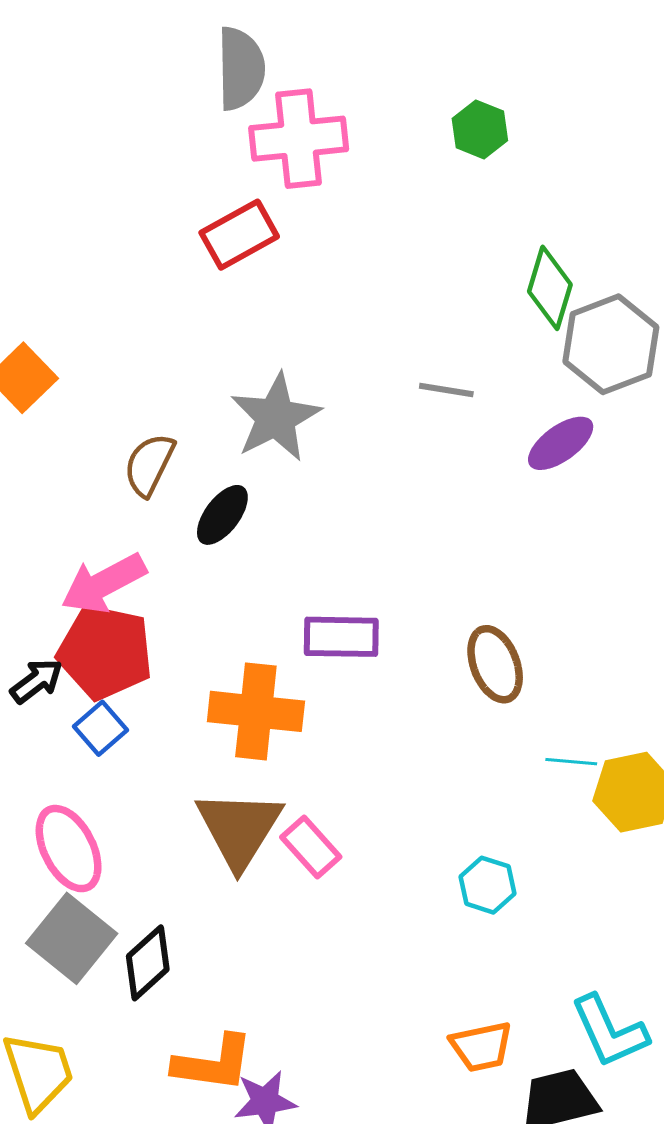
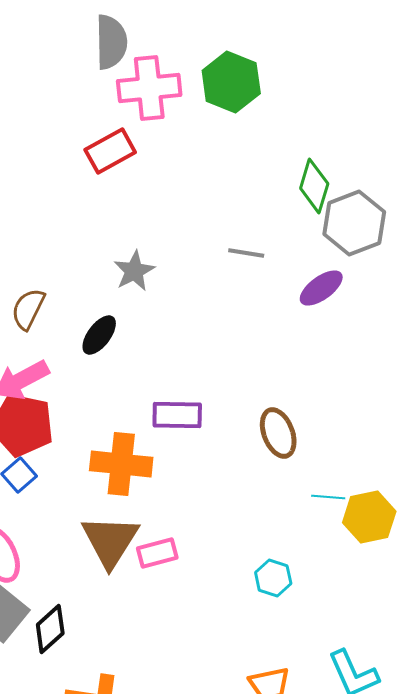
green hexagon: (480, 129) -> (231, 82), moved, size x1.6
gray star: (276, 417) -> (134, 271), size x0.7
brown semicircle: (149, 465) -> (28, 309), moved
pink rectangle: (311, 847) -> (157, 553), turned -63

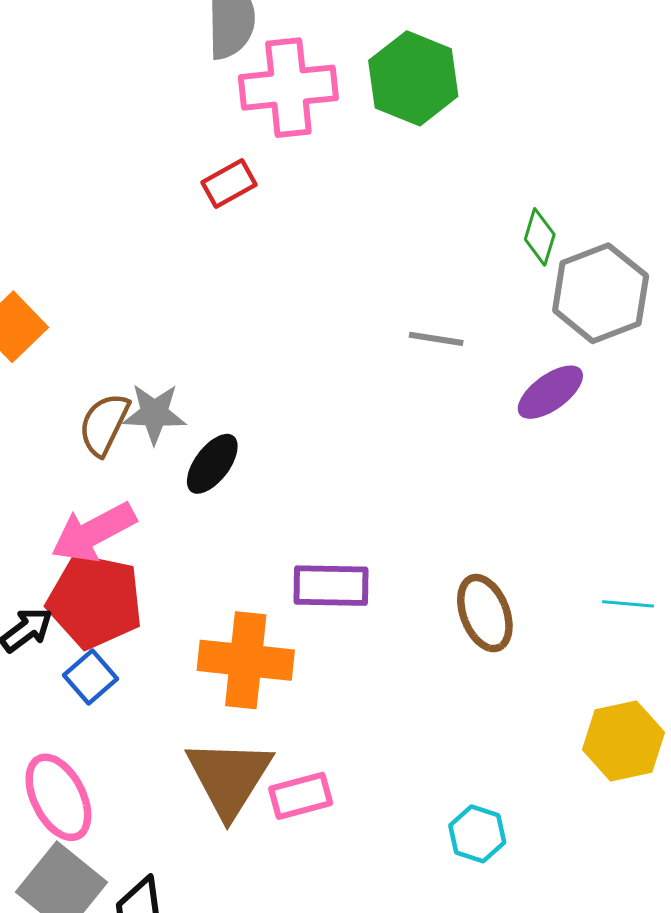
red rectangle: (110, 151) -> (229, 184), size x0.7
green diamond: (314, 186) -> (540, 237), size x0.7
gray star: (134, 271) -> (154, 414), moved, turned 30
cyan line: (328, 497) -> (628, 604), moved

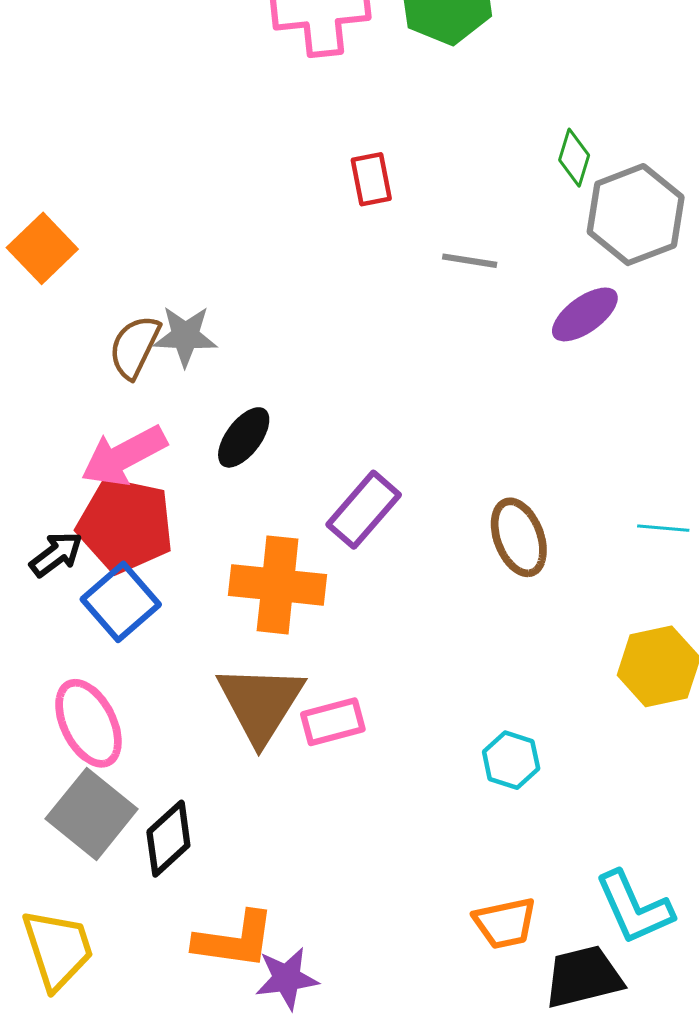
red rectangle: (229, 184) -> (371, 179), moved, turned -72
black ellipse: (212, 464) -> (244, 437), moved
purple rectangle: (331, 586) -> (364, 510), turned -50
blue square: (90, 677) -> (121, 602), size x1.4

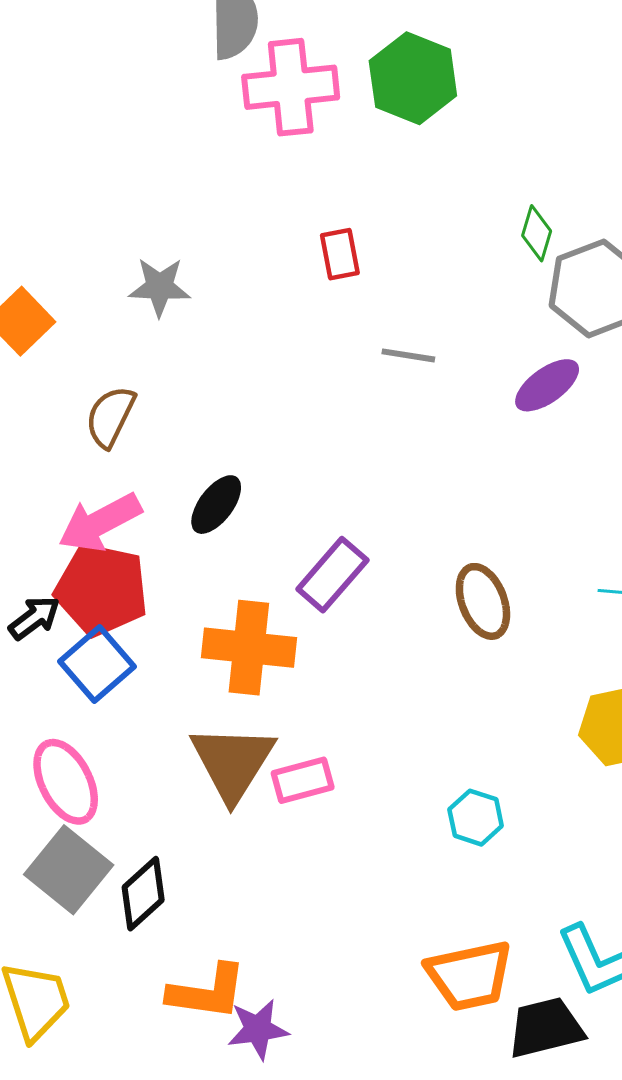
gray line: (470, 261) -> (408, 355), moved
gray star: (185, 336) -> (160, 287), moved
orange trapezoid: (505, 923) -> (470, 976), size x1.4

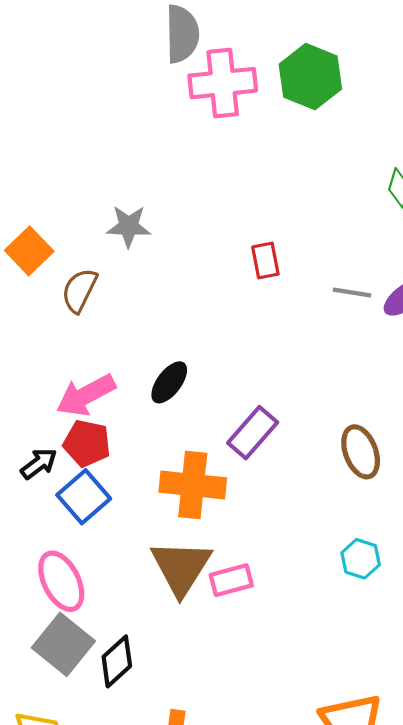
red rectangle: (340, 254) -> (265, 260), moved
gray line: (408, 355) -> (352, 293), moved
brown semicircle: (110, 417) -> (79, 290), moved
red pentagon: (101, 589) -> (87, 443), size x0.7
cyan hexagon: (476, 818) -> (361, 559), moved

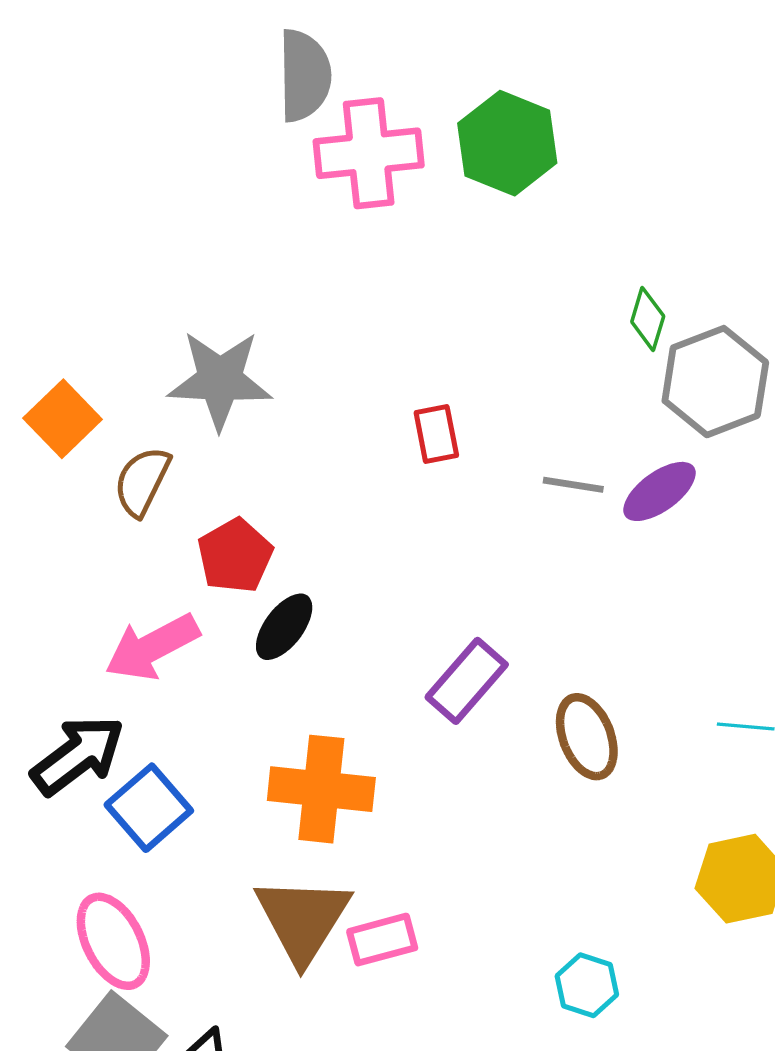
gray star: (129, 226) -> (220, 380), size x1.5
purple rectangle: (253, 433) -> (467, 681), moved
red pentagon: (87, 443) -> (235, 556), moved, turned 30
black arrow: (39, 464) -> (78, 755), size x1.6
cyan hexagon: (361, 559) -> (587, 985), moved

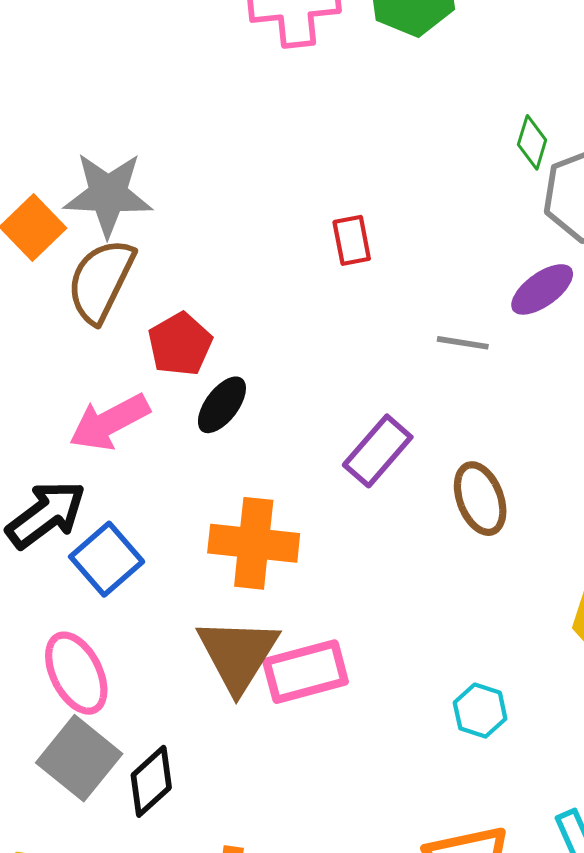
gray star: (220, 380) -> (108, 194), moved
brown semicircle: (142, 481) -> (101, 281), size x1.4
gray line: (573, 485) -> (463, 343), moved
pink rectangle: (382, 940) -> (306, 672), size x1.4

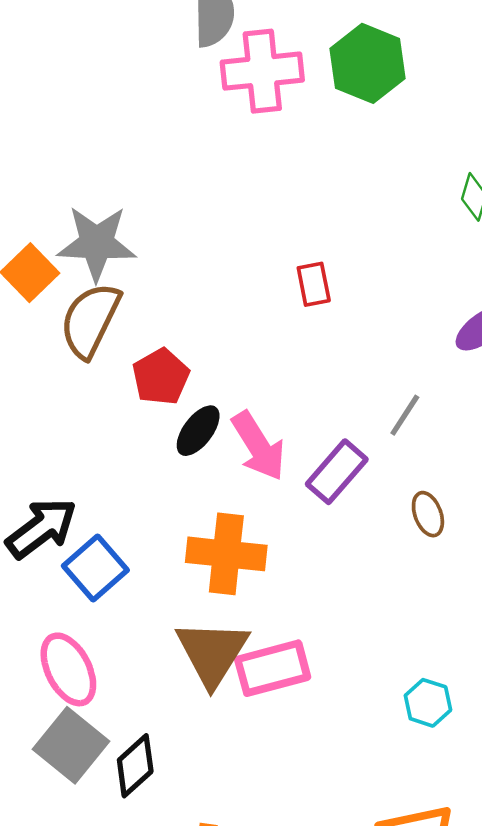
gray line: (463, 343) -> (405, 415), moved, turned -66
pink arrow: (109, 422) -> (258, 446), moved, turned -94
brown ellipse: (480, 499) -> (428, 514), size x0.7

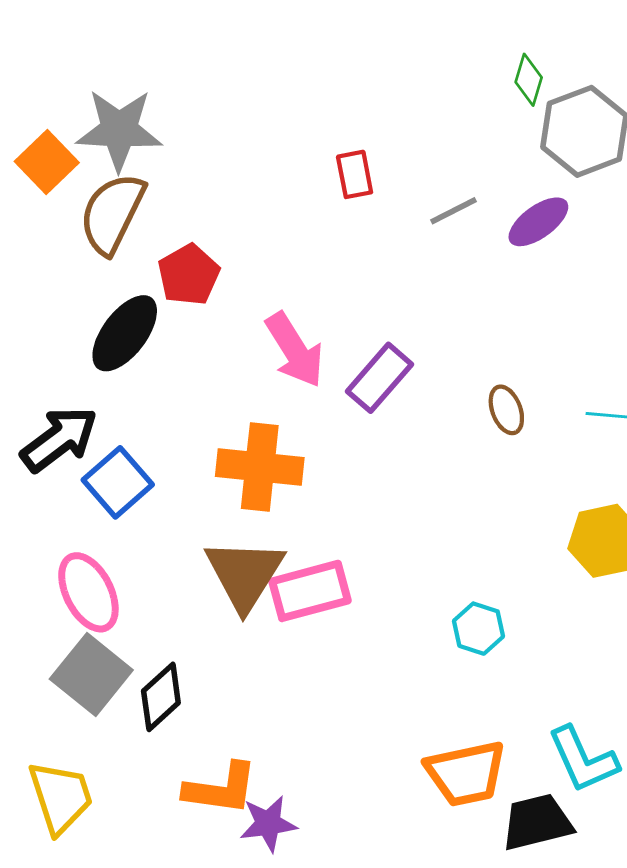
gray line: (405, 415) -> (453, 211), moved, turned 30
black ellipse: (198, 431) -> (125, 333), moved, size x1.4
brown ellipse: (428, 514) -> (506, 410), moved

